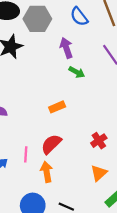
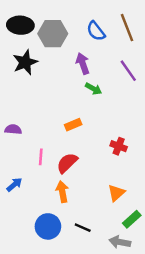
red cross: (99, 141) -> (119, 146), moved, turned -35
pink line: (26, 154) -> (41, 157), moved

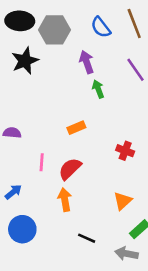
green arrow: (93, 89) -> (98, 89), turned -140
blue circle: (48, 226) -> (22, 229), moved

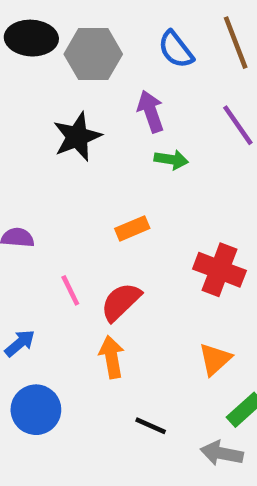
black star: (25, 61) -> (77, 137), moved
green arrow: (98, 89) -> (171, 160), turned 120
red cross: (125, 151) -> (219, 270), size x1.5
pink line: (42, 162) -> (70, 290), turned -30

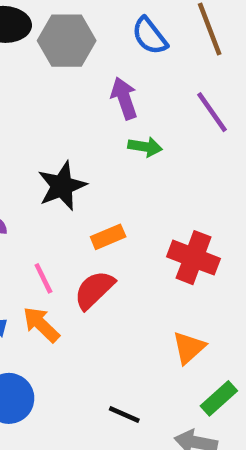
black star: (77, 137) -> (62, 186), moved
orange rectangle: (132, 228) -> (108, 237), moved
orange arrow: (112, 357) -> (41, 325), moved, turned -36

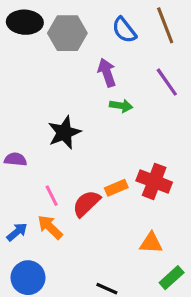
orange rectangle: (108, 237) -> (116, 188), moved
orange triangle: (189, 348) -> (151, 243), turned 45

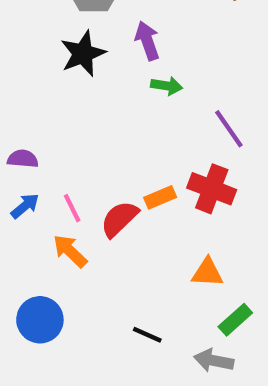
purple line: (167, 82) -> (229, 129), moved
black star: (64, 133) -> (83, 54), moved
blue arrow: (17, 232) -> (25, 206), moved

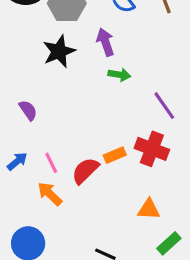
purple semicircle: (23, 159) -> (28, 110), moved, turned 50

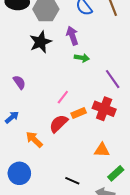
pink line: (51, 163) -> (63, 97), moved, turned 64

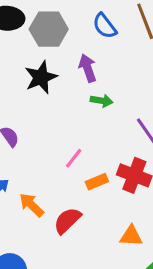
red semicircle: (59, 124) -> (67, 221), moved
orange arrow: (34, 139) -> (32, 205), moved

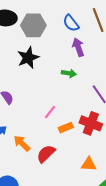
purple arrow: (88, 68) -> (78, 47), moved

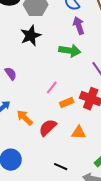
green arrow: (69, 73) -> (70, 51), size x1.5
orange triangle: (89, 164) -> (79, 133), moved

